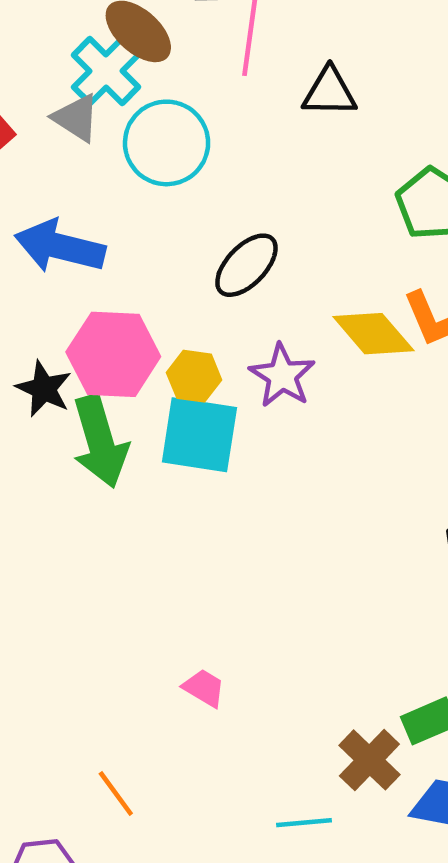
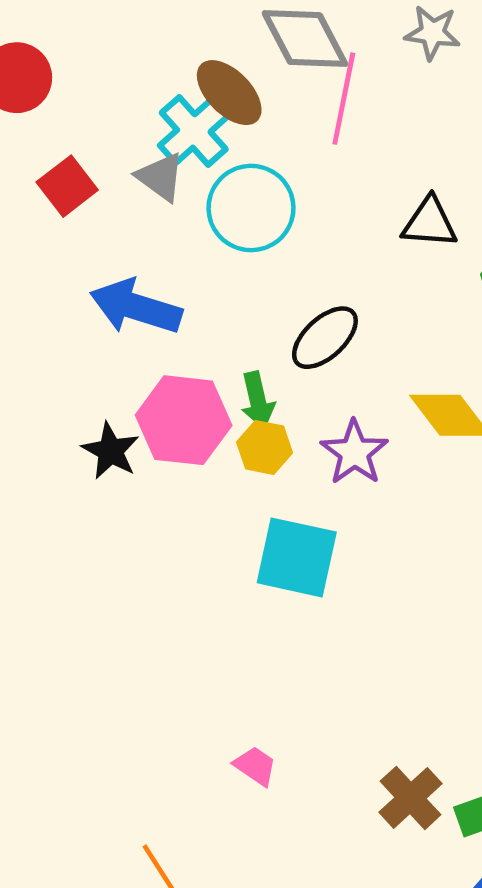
black triangle: (329, 92) -> (430, 223), moved
cyan square: (199, 435) -> (297, 557), moved
green arrow: (100, 441) -> (258, 400), moved, size x0.6
brown cross: (369, 760) -> (411, 798), moved

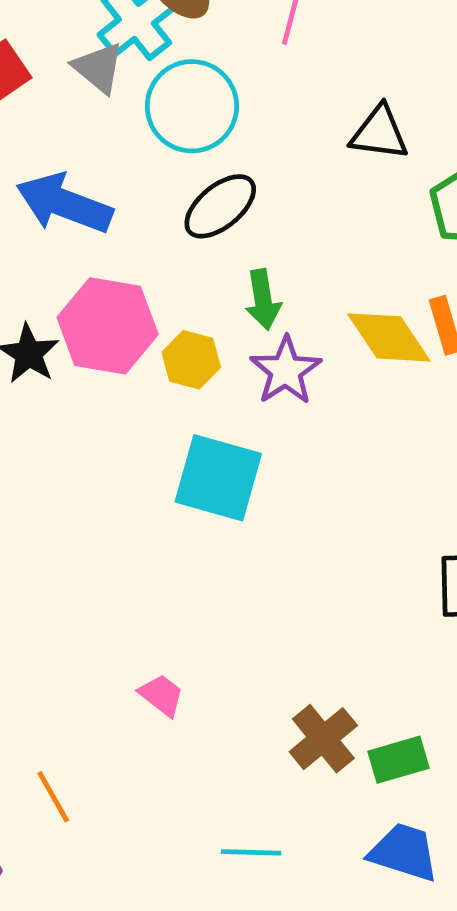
black ellipse: (325, 338) -> (220, 206), moved
green arrow: (258, 400) -> (263, 300), moved

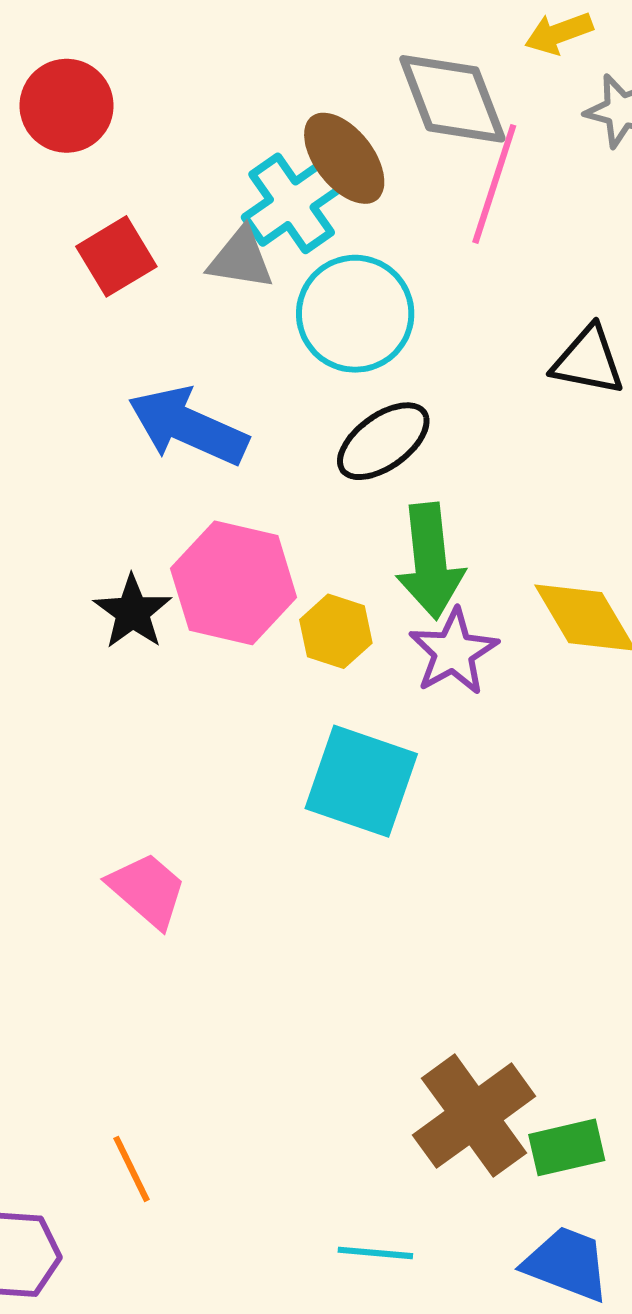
gray triangle: (98, 68) -> (241, 259), turned -34
green arrow: (263, 300) -> (430, 561), size x1.5
pink trapezoid: (161, 695) -> (147, 890), moved, size x1.4
brown cross: (323, 739) -> (474, 1116), size x1.4

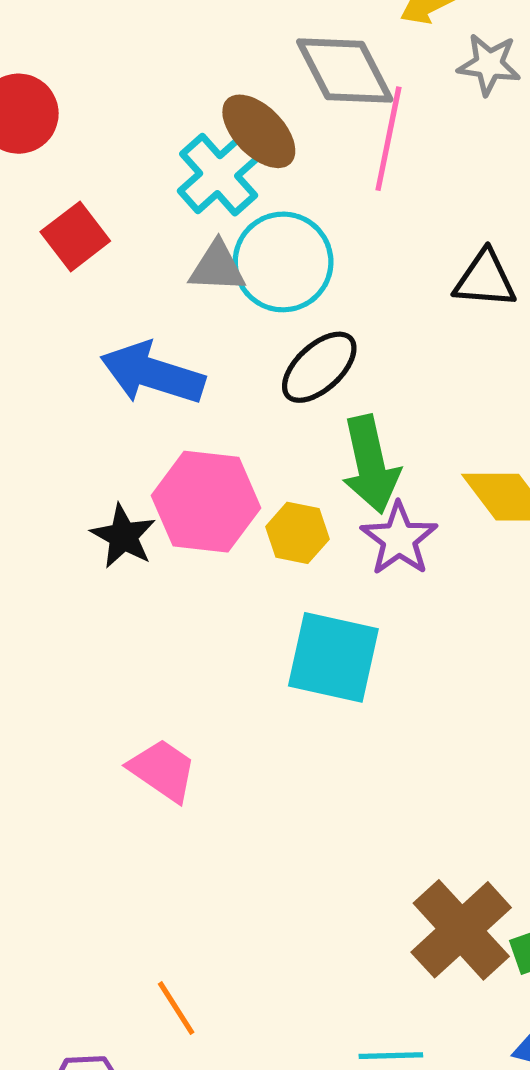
gray triangle: (241, 259) -> (217, 267), moved

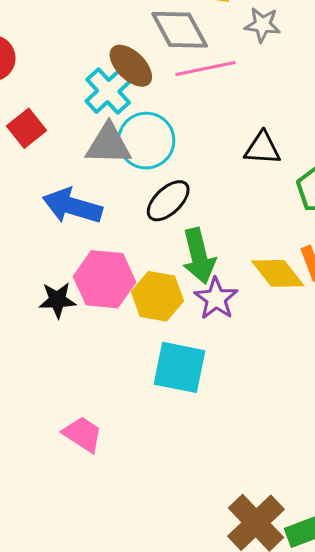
pink line: (388, 139) -> (205, 68), turned 68
gray triangle: (217, 267) -> (108, 144), size x1.4
yellow hexagon: (297, 533) -> (157, 296), size x1.4
black star: (123, 536) -> (57, 300), turned -30

